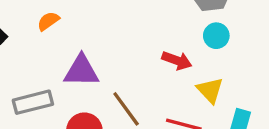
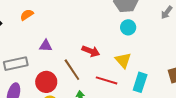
red arrow: (177, 60) -> (91, 51), moved
purple triangle: (81, 71) -> (46, 46), size x0.6

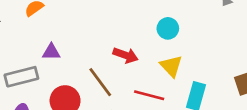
cyan circle: (128, 27) -> (168, 28), moved
purple triangle: (46, 46) -> (51, 52), moved

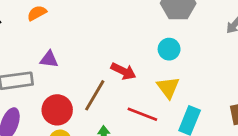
brown line: (100, 82) -> (95, 95), turned 60

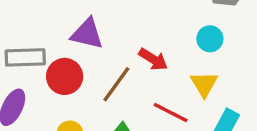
purple triangle: (49, 59) -> (87, 34), moved, size x1.5
red circle: (57, 110) -> (65, 76), moved

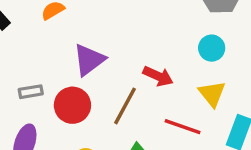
purple triangle: (87, 34) -> (89, 60), turned -42
gray rectangle: (25, 57) -> (31, 92), size x0.6

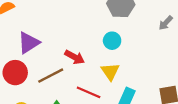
brown line: (125, 106) -> (51, 76), turned 30

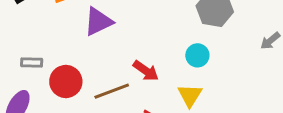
purple triangle: (29, 43) -> (98, 22), moved

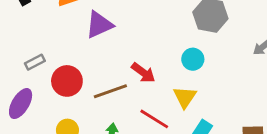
gray rectangle: (32, 63) -> (35, 62), turned -30

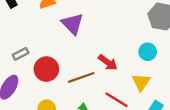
purple triangle: (99, 25) -> (72, 24), turned -50

